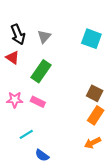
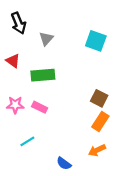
black arrow: (18, 34) -> (19, 23), moved
green rectangle: (41, 71) -> (43, 75), turned 50
blue semicircle: (42, 155) -> (64, 163), moved

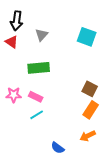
black arrow: (19, 23) -> (17, 21), turned 30
red triangle: (13, 61) -> (12, 42), moved
cyan line: (27, 141) -> (37, 115), moved

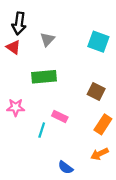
brown square: (90, 89) -> (96, 92), moved
pink rectangle: (36, 97) -> (60, 116), moved
cyan line: (37, 115) -> (42, 130), turned -40

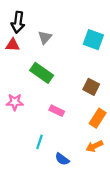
red triangle: (13, 47) -> (13, 45), turned -32
green rectangle: (44, 77) -> (42, 73), turned 40
cyan line: (42, 130) -> (40, 142), moved

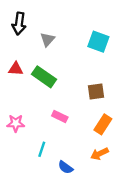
red triangle: (13, 45) -> (16, 69), moved
brown square: (91, 87) -> (96, 92), turned -35
pink star: (15, 102) -> (16, 123), moved

